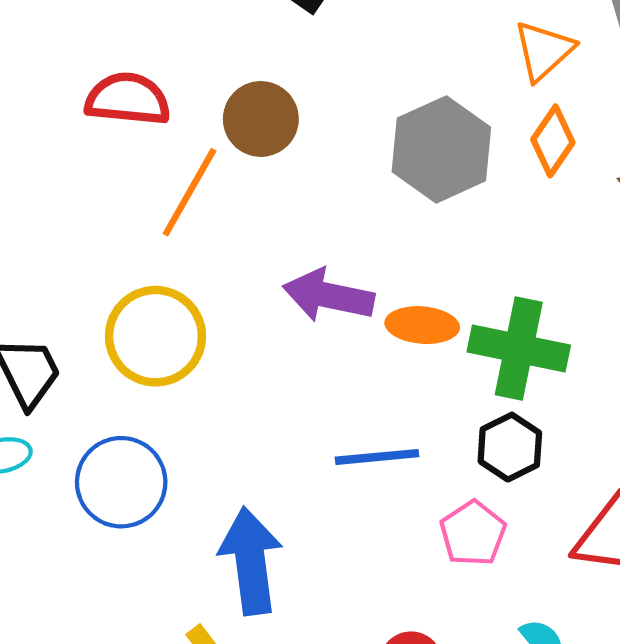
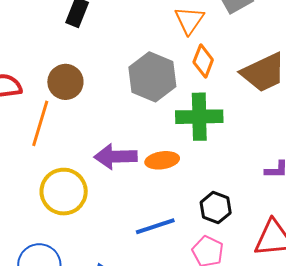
yellow circle: (155, 336) -> (64, 192), moved
green cross: (519, 349) -> (199, 117), moved

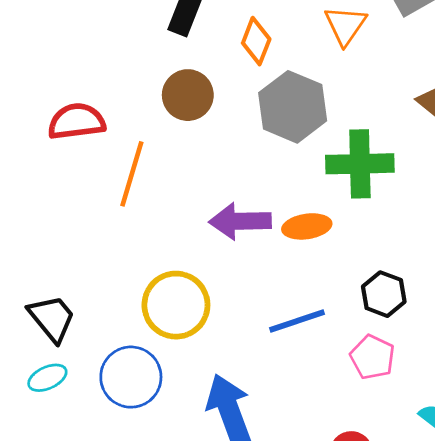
orange diamond: (203, 61) -> (256, 41), moved
brown circle: (65, 82) -> (188, 95), moved
yellow circle: (64, 192) -> (176, 305), moved

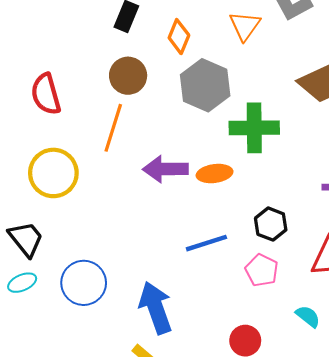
red semicircle: (76, 121) -> (46, 94), turned -99
orange line: (132, 174) -> (113, 128), moved
yellow circle: (176, 305) -> (53, 173), moved

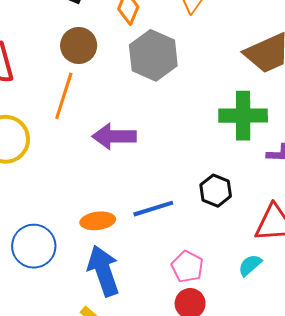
green cross: (254, 128) -> (243, 116), moved
orange ellipse: (215, 174) -> (98, 221), moved
pink pentagon: (262, 270) -> (187, 267), moved
cyan semicircle: (308, 316) -> (250, 265), moved, turned -80

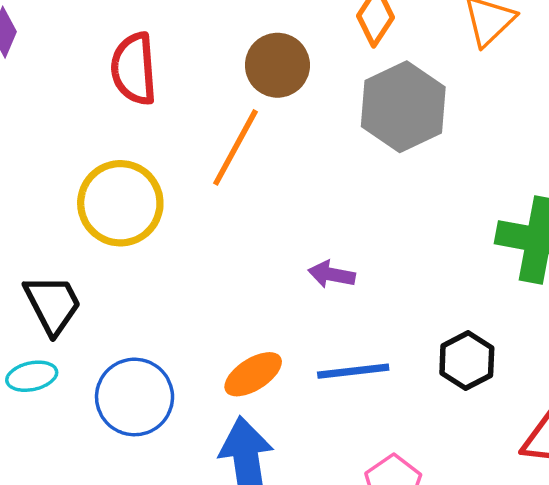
purple arrow: (114, 136) -> (332, 274), moved, size x0.6
orange ellipse: (98, 221) -> (253, 374), turned -36

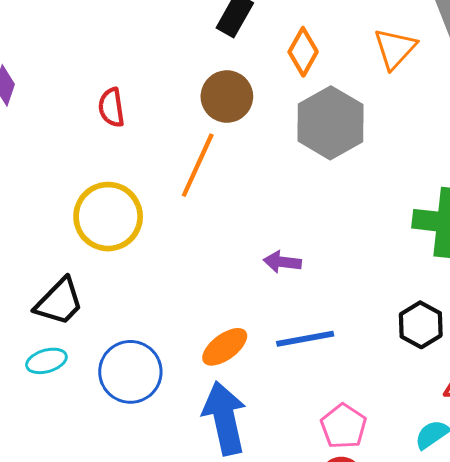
red semicircle: (134, 69) -> (111, 107), size x0.7
black trapezoid: (53, 304) -> (59, 302), turned 76
black hexagon: (467, 361) -> (421, 325), moved

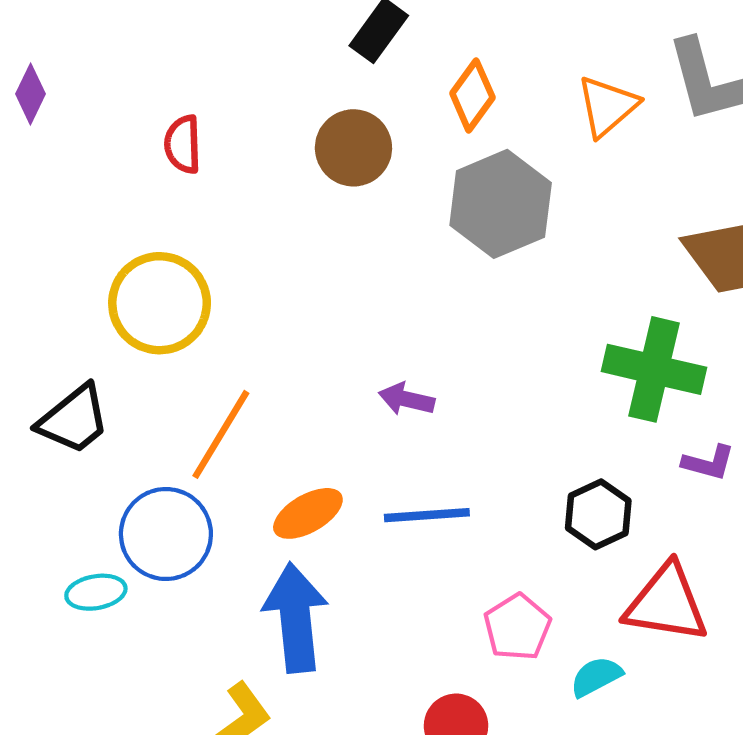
orange line: (198, 165) -> (221, 434), moved
cyan ellipse: (46, 361) -> (96, 592), moved
pink pentagon: (344, 426) -> (517, 627), moved

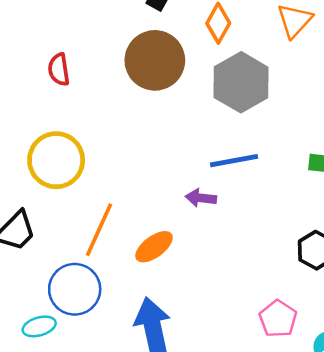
brown circle: (353, 148) -> (155, 60), size x1.4
orange ellipse: (308, 513) -> (154, 247), moved
blue line: (427, 515) -> (234, 161), moved

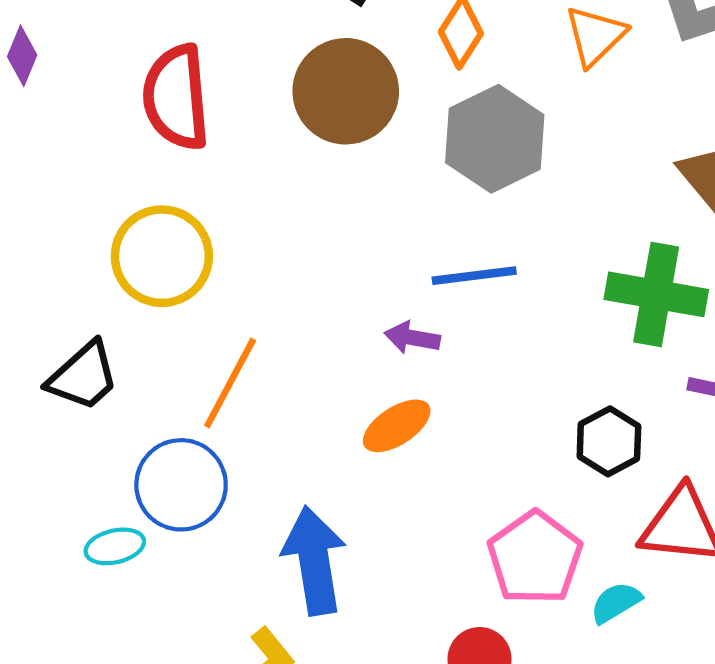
red semicircle: (59, 69) -> (176, 97), size x1.8
orange ellipse: (154, 247) -> (397, 426), moved
pink pentagon: (278, 319) -> (535, 558), size x1.4

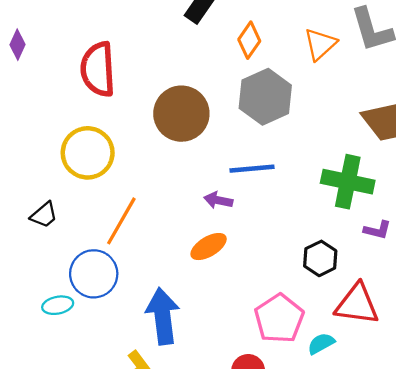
brown circle: (346, 91) -> (181, 114), moved
black trapezoid: (83, 376) -> (44, 215), size x0.7

